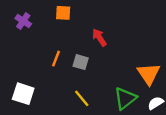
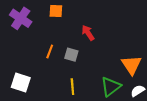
purple cross: (23, 21) -> (21, 18), size x1.5
yellow line: (82, 98) -> (72, 87), turned 35

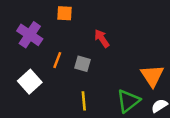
purple cross: (21, 18) -> (30, 35), moved
white square: (21, 82) -> (30, 82), moved, turned 30

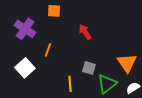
gray square: (83, 64) -> (89, 68), moved

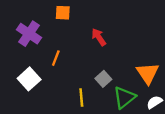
gray square: (89, 68) -> (103, 79), turned 32

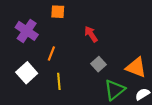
orange triangle: (148, 73) -> (136, 67), turned -35
gray square: (103, 79) -> (98, 64), moved
yellow line: (81, 98) -> (59, 81), moved

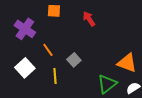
red arrow: (91, 34) -> (89, 19), moved
orange line: (51, 53) -> (48, 50), turned -56
gray square: (98, 64) -> (74, 60), moved

